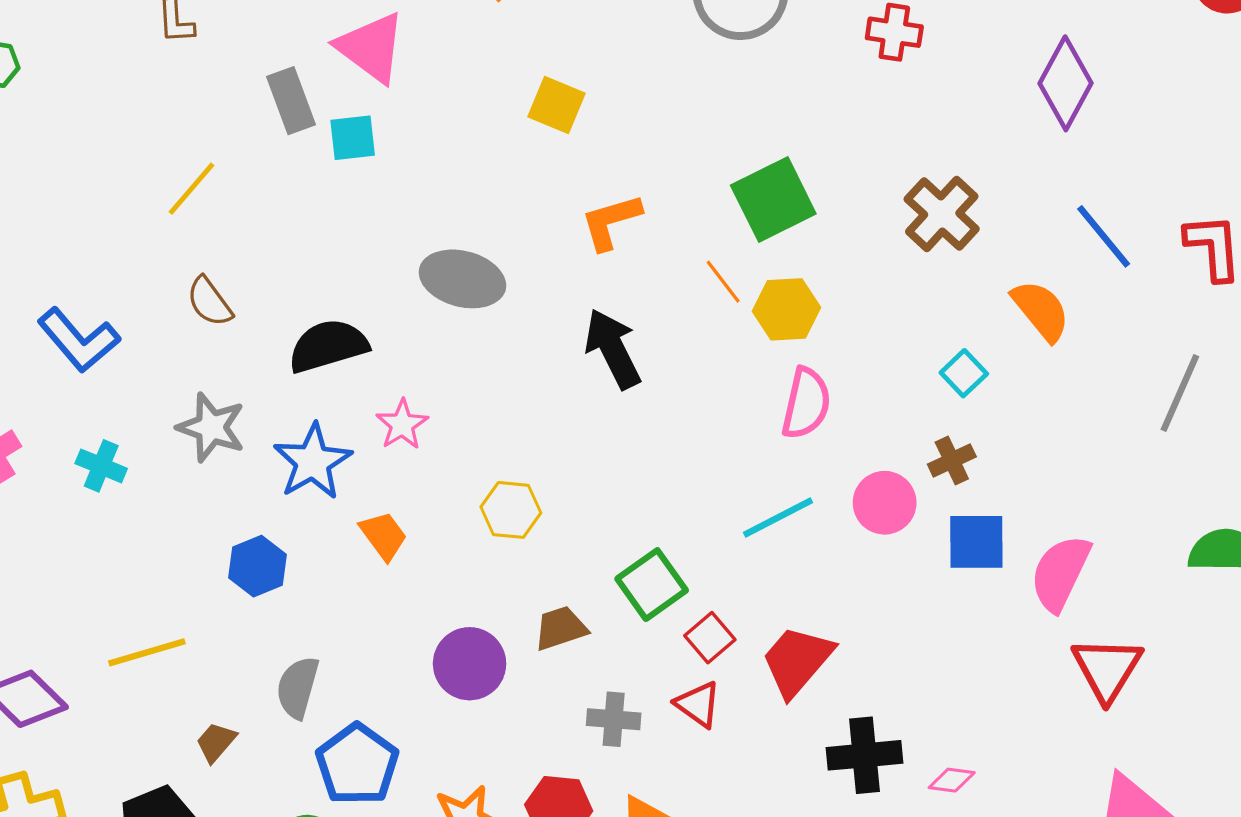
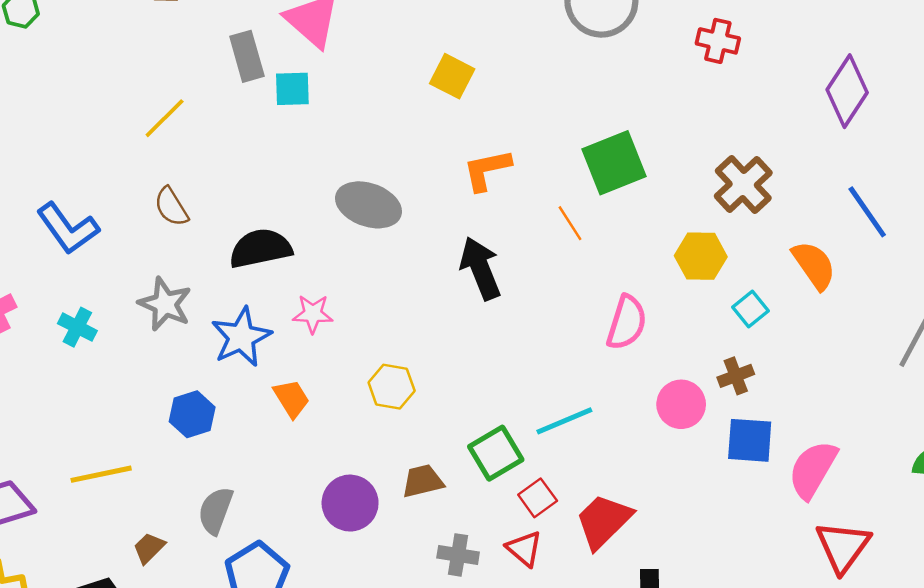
yellow hexagon: (786, 309) -> (701, 256), moved
pink star: (402, 425) -> (313, 314), turned 30
cyan line: (778, 518) -> (564, 421), moved

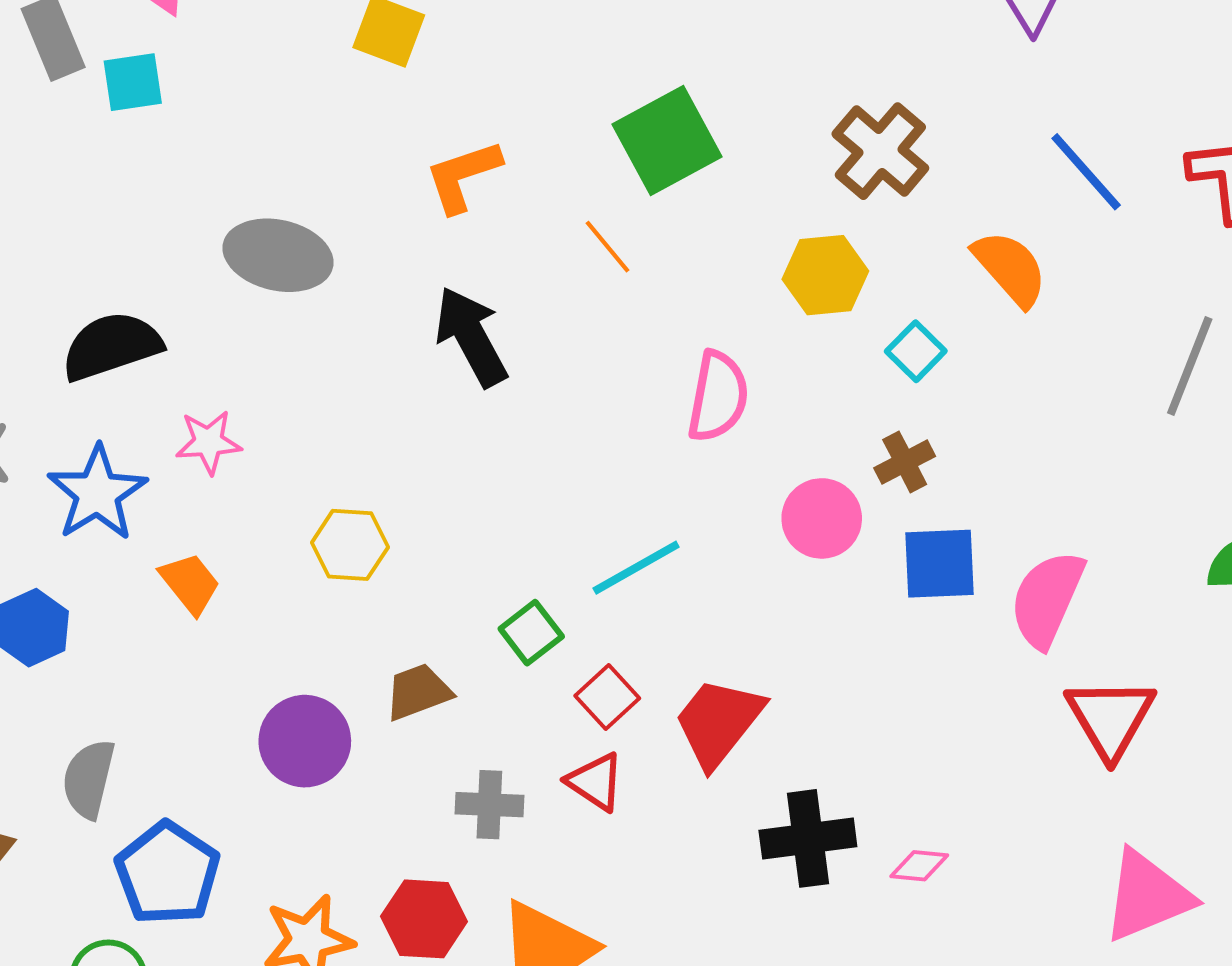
green square: (496, 453) -> (531, 633), size x0.7

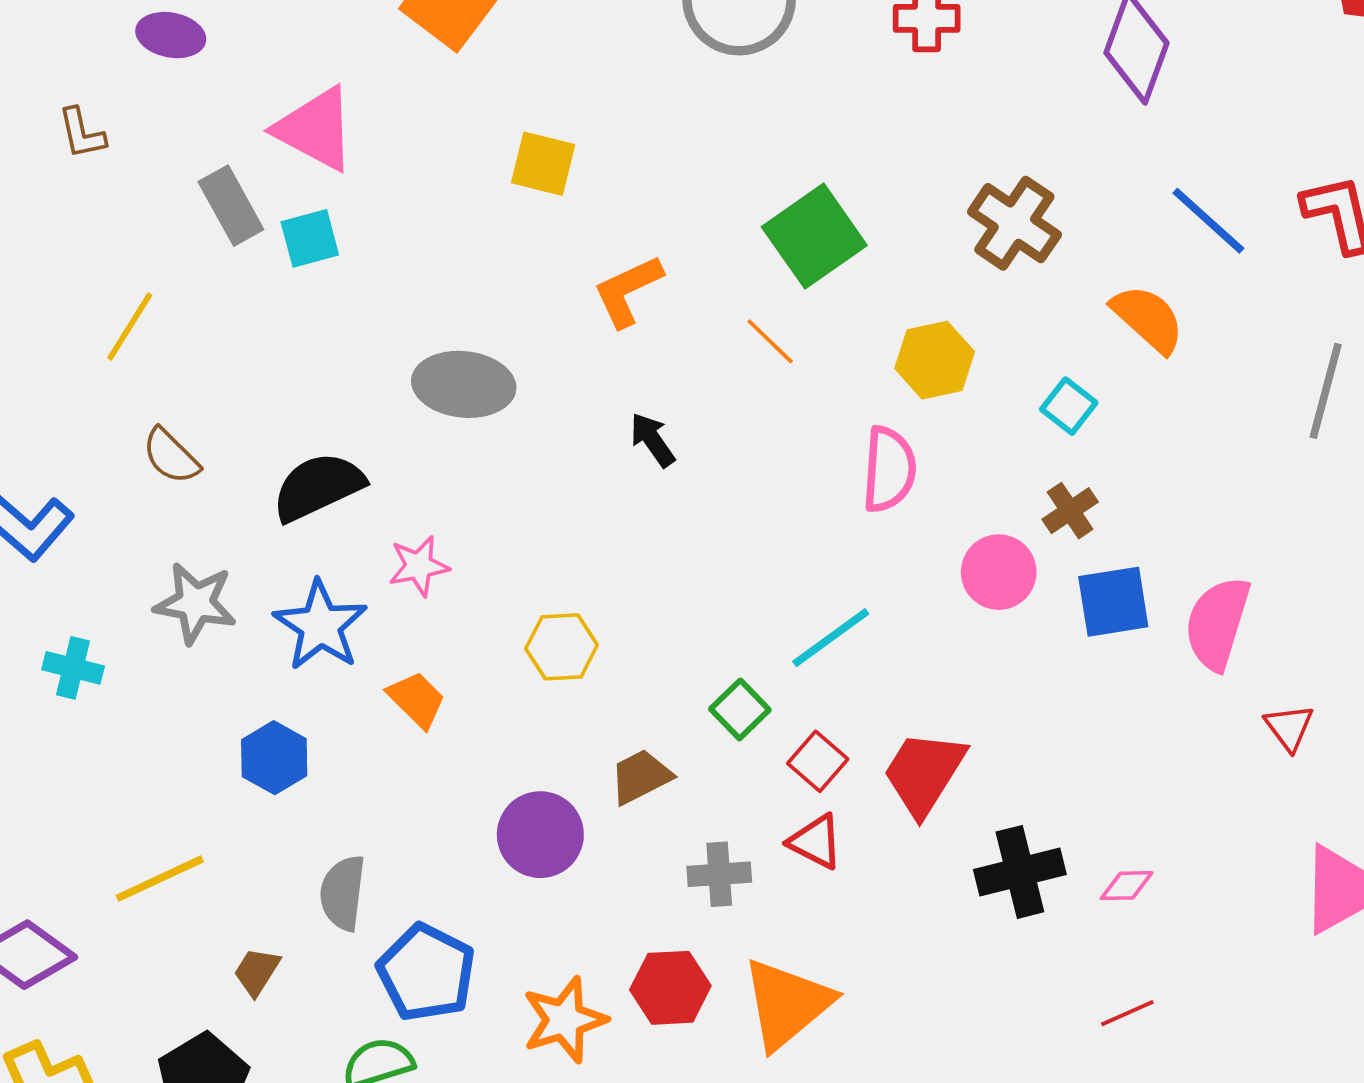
yellow hexagon: (825, 275) -> (935, 360), moved
black arrow: (471, 337) -> (652, 440), size x0.6
red triangle: (1110, 718) -> (1289, 727), size x0.6

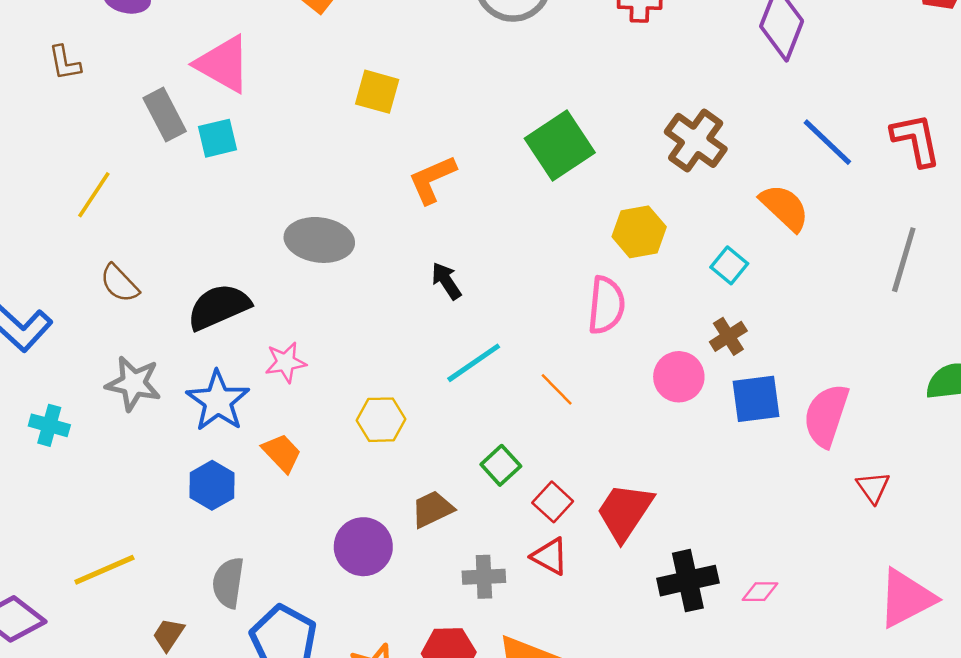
orange line: (770, 341) -> (557, 389), moved
cyan line: (831, 638) -> (474, 363), moved
blue hexagon: (274, 758) -> (212, 485), moved

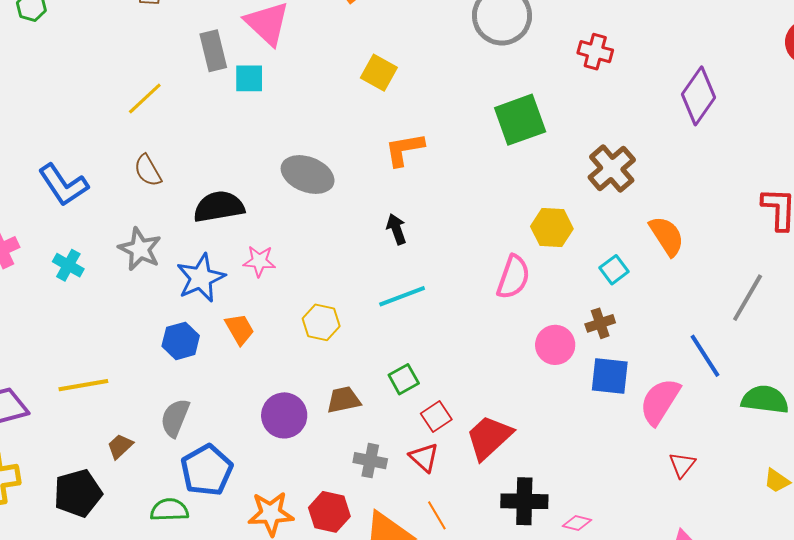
blue line: (827, 142) -> (705, 356), moved
green square: (560, 146) -> (520, 120), moved
orange line: (557, 389) -> (437, 515), moved

